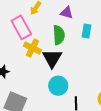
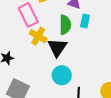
cyan rectangle: (87, 31) -> (85, 21), moved

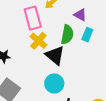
black triangle: (57, 48) -> (55, 55), turned -35

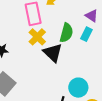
purple triangle: (80, 15) -> (92, 16), moved
cyan circle: (54, 83) -> (78, 88), moved

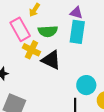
green semicircle: (66, 33) -> (48, 31), moved, turned 90
cyan rectangle: (86, 34) -> (77, 32), size x1.6

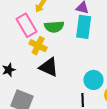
black triangle: (51, 60) -> (49, 67), moved

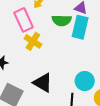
green semicircle: (54, 27) -> (62, 20), moved
black triangle: (49, 67) -> (43, 83), moved

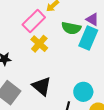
pink rectangle: (24, 20) -> (34, 21), turned 60

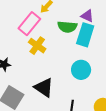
cyan circle: (83, 92) -> (81, 70), moved

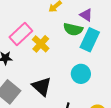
purple triangle: (87, 16) -> (86, 15), moved
pink rectangle: (29, 24) -> (21, 34), moved

